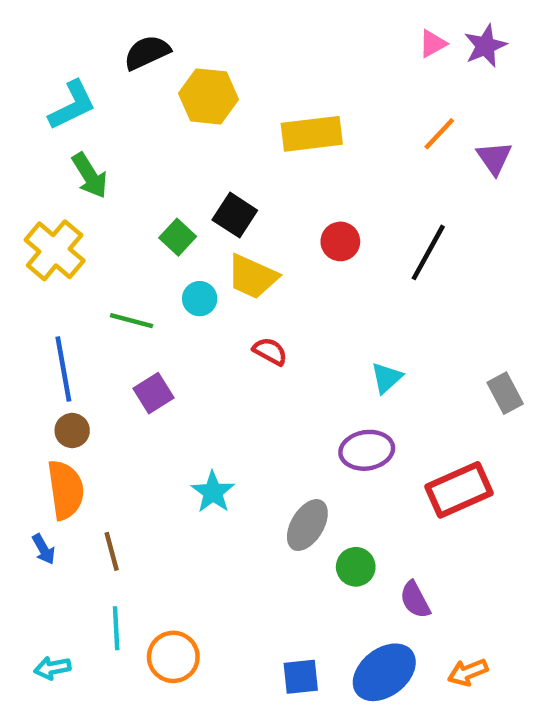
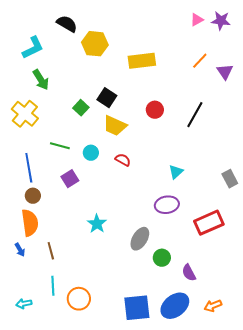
purple star: (485, 46) -> (221, 21), turned 30
black semicircle: (147, 52) -> (67, 24), turned 55
cyan circle: (200, 299) -> (91, 153), moved
blue square: (301, 677) -> (137, 308), size x1.6

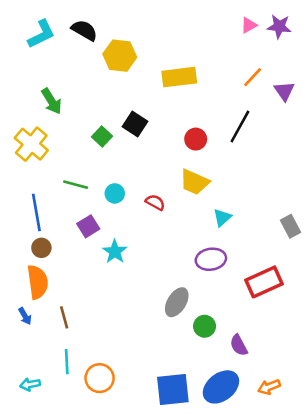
cyan L-shape: (33, 48) -> (41, 34), moved
black line: (195, 115) -> (240, 126), moved
yellow trapezoid: (115, 126) -> (194, 182), moved
cyan star: (97, 224) -> (115, 252), moved

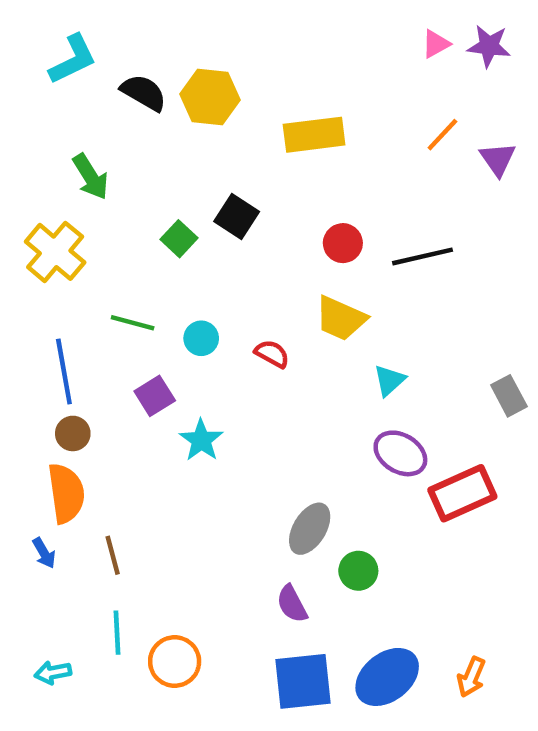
black semicircle: (84, 30) -> (144, 93), moved
black line: (240, 126) -> (423, 256), moved, turned 48
purple ellipse: (211, 259) -> (400, 453), moved, turned 40
purple semicircle: (239, 345) -> (292, 604), moved
orange arrow: (269, 387) -> (471, 677), turned -45

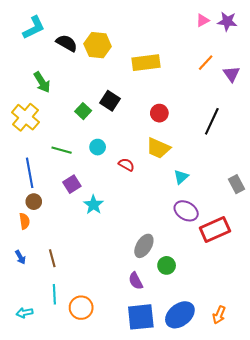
black line: (423, 256) -> (212, 121), moved, turned -52
cyan circle: (201, 338) -> (98, 147), moved
orange semicircle: (66, 493) -> (24, 221), moved, size x0.6

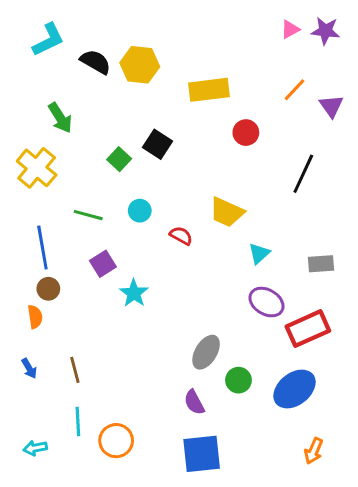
red circle: (159, 113) -> (246, 133), moved
gray rectangle: (237, 184) -> (321, 264), moved, turned -66
blue ellipse: (180, 315) -> (295, 389), moved

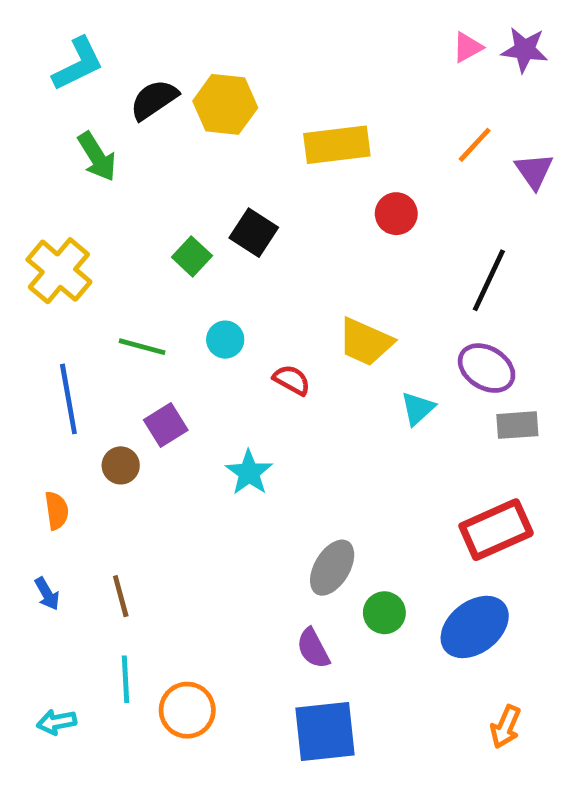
black semicircle: (96, 62) -> (154, 100), turned -64
green arrow: (60, 118) -> (97, 157), moved
brown circle: (48, 289) -> (121, 465), moved
cyan star: (134, 293) -> (249, 473), moved
purple ellipse: (266, 302) -> (487, 368), moved

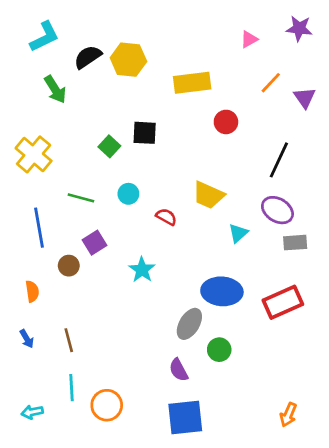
pink triangle: (468, 47) -> (249, 39), moved
black square: (254, 233) -> (145, 133), turned -30
blue ellipse: (475, 627) -> (222, 291), moved, turned 42

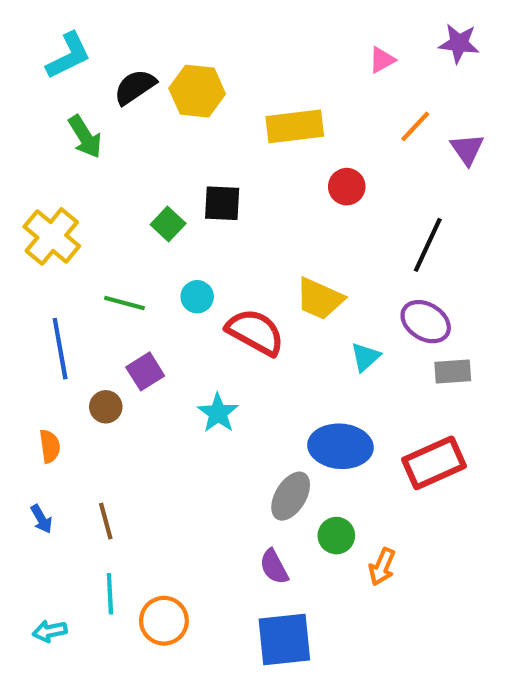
red semicircle: (166, 217) -> (255, 332), size x1.8
orange arrow: (288, 415) -> (382, 567), moved

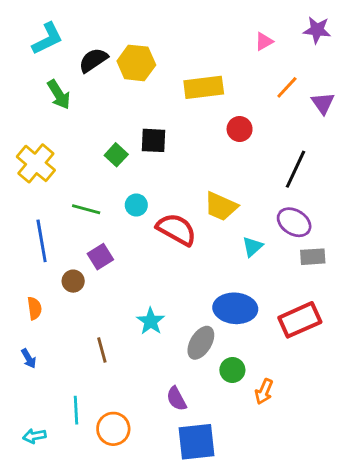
cyan star: (218, 413) -> (151, 321), moved
brown line: (106, 521) -> (102, 350), moved
purple semicircle: (274, 567) -> (176, 399), moved

